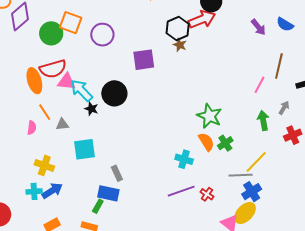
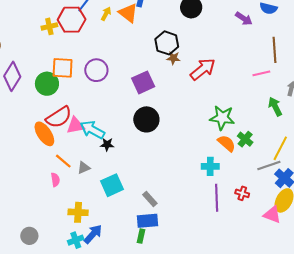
red arrow: (202, 19) -> (203, 69), moved
pink line: (260, 85) -> (261, 73), turned 66
black circle: (114, 93) -> (146, 119), moved
purple line: (181, 191) -> (217, 198), turned -56

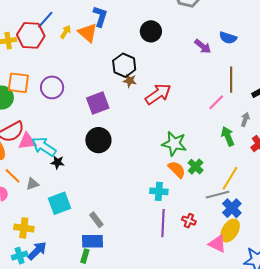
pink line: (261, 73) -> (216, 102), turned -36

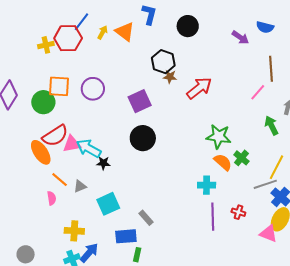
blue L-shape: (100, 16) -> (149, 14), moved
blue rectangle: (92, 241) -> (126, 236), moved

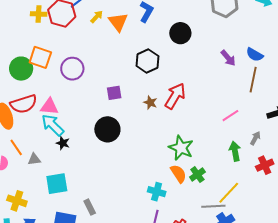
brown line: (271, 69) -> (253, 80), moved
brown star: (170, 77) -> (150, 103), moved
red arrow: (199, 88) -> (175, 96), turned -36
purple square: (140, 101) -> (114, 93), size x0.7
pink triangle: (72, 144) -> (49, 107), moved

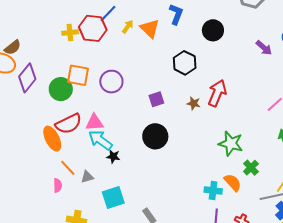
orange semicircle: (178, 174) -> (233, 183), moved

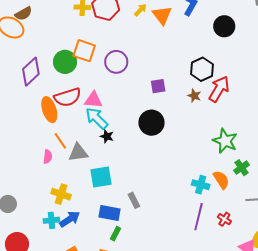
black hexagon: (185, 63) -> (202, 69), moved
purple diamond: (27, 78) -> (31, 72), moved
gray triangle: (87, 177) -> (78, 153), size x1.5

